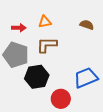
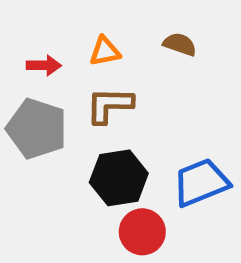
brown semicircle: (87, 25) -> (180, 44), moved
black hexagon: (37, 77) -> (119, 178), moved

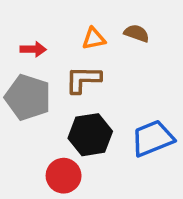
orange triangle: (105, 51) -> (94, 39), moved
red circle: (142, 232) -> (64, 176), moved

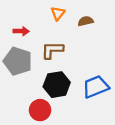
brown semicircle: (137, 33) -> (86, 21), turned -32
orange triangle: (94, 39) -> (58, 13), moved, turned -40

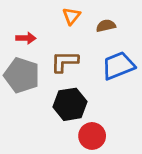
blue trapezoid: (96, 87) -> (118, 66), moved
red circle: (40, 110) -> (92, 136), moved

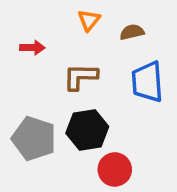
blue trapezoid: (118, 66) -> (147, 82), turned -72
gray pentagon: (22, 75) -> (34, 139), moved

